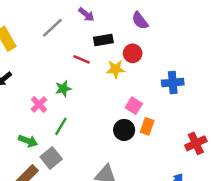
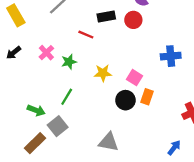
red circle: (133, 53) -> (133, 20), moved
yellow star: (116, 69) -> (103, 73), moved
pink cross: (39, 104) -> (46, 53), moved

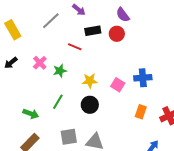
blue cross: (171, 56) -> (143, 78), moved
orange rectangle: (147, 97) -> (141, 112), moved
black circle: (125, 100) -> (90, 105), moved
gray square: (58, 126) -> (69, 137), moved, turned 30

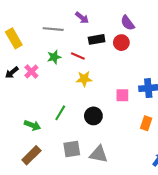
gray line: (51, 21) -> (53, 29), turned 48
pink cross: (40, 63) -> (31, 71), moved
green star: (60, 71) -> (54, 57), moved
yellow star: (90, 81) -> (84, 79), moved
pink square: (118, 85) -> (122, 95), turned -32

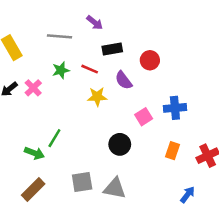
purple semicircle: (128, 23) -> (124, 80), moved
red circle: (121, 43) -> (150, 60), moved
pink square: (122, 95) -> (144, 117), turned -32
green line: (60, 113) -> (54, 138), moved
black circle: (93, 116) -> (120, 144), moved

